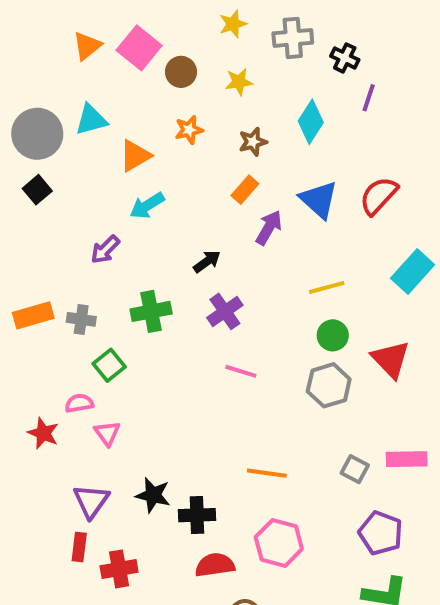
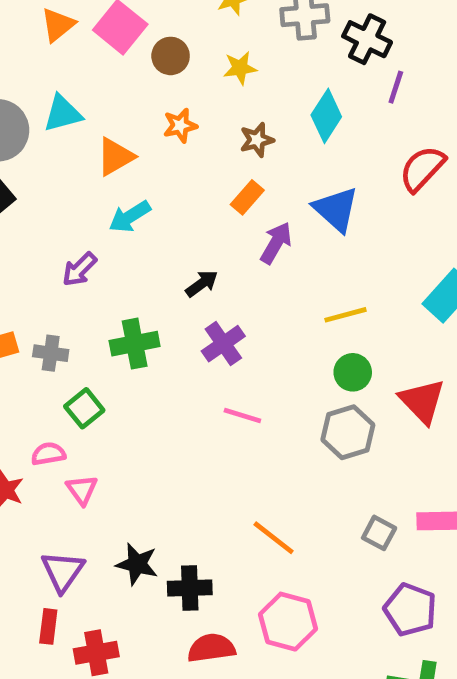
black cross: (345, 58) -> (367, 39), size x1.4
red semicircle: (379, 196) -> (422, 169), moved
orange line: (267, 473) -> (274, 538), turned 30

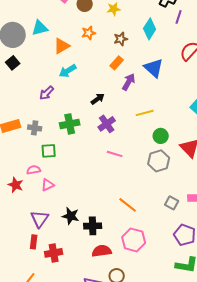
yellow line: (346, 315) -> (145, 113), moved
green square: (84, 408) -> (49, 151), turned 35
pink triangle: (82, 490) -> (48, 185), turned 40

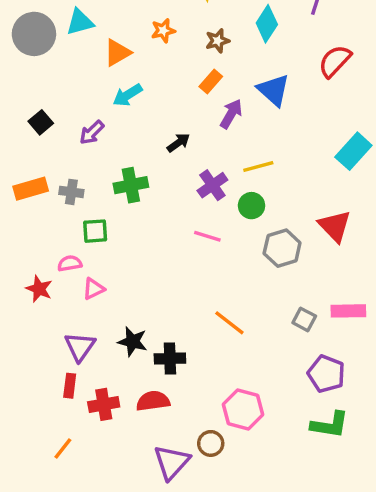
black square: (13, 63) -> (41, 122), moved
purple cross: (107, 124) -> (212, 185), moved
green circle: (161, 136) -> (252, 206), moved
pink hexagon: (134, 240) -> (243, 409), moved
red semicircle: (102, 251) -> (153, 401), moved

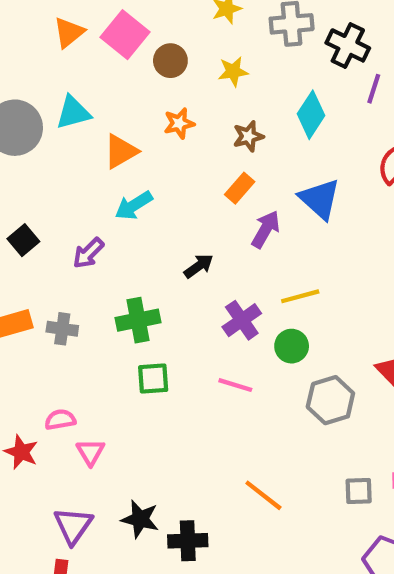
green square: (95, 231) -> (153, 379), moved
pink triangle: (93, 289) -> (90, 452), turned -35
gray square: (304, 319) -> (359, 491), turned -30

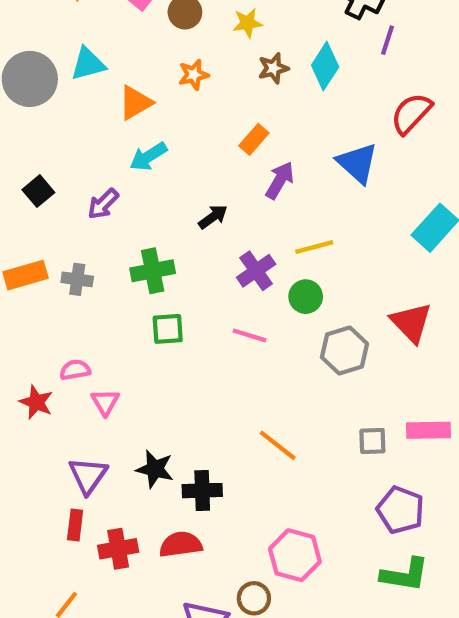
brown star: (248, 136) -> (273, 68), moved
blue triangle: (320, 199) -> (357, 163), moved

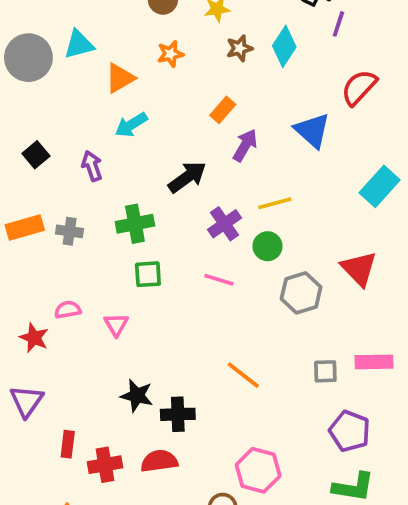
purple arrow: (103, 204) -> (92, 166), turned 116
black arrow: (213, 217) -> (187, 177), size x1.5
pink triangle: (105, 402) -> (116, 325), moved
purple triangle: (88, 475) -> (27, 401), moved

